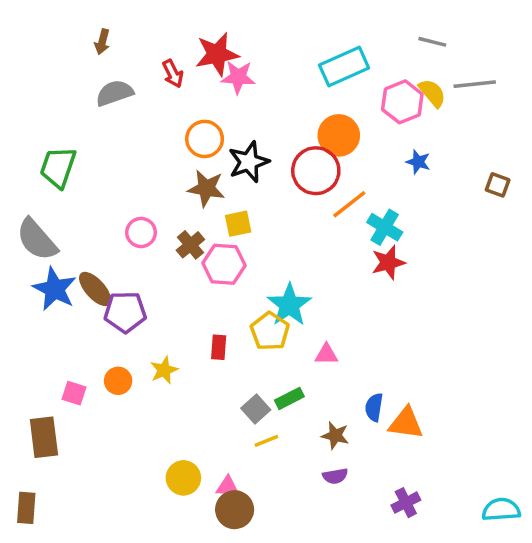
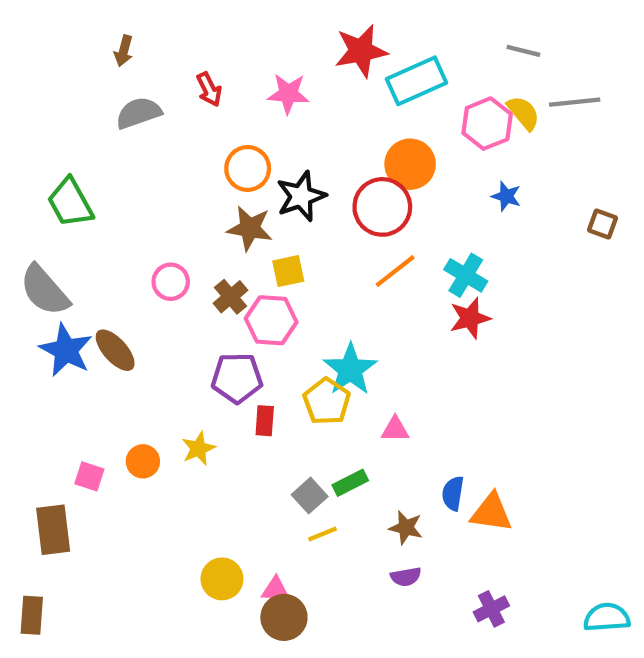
red star: (217, 54) -> (361, 51), moved
green trapezoid: (58, 167) -> (70, 203), turned -48
orange line: (349, 204) -> (395, 271), moved
purple pentagon: (125, 312) -> (237, 378), moved

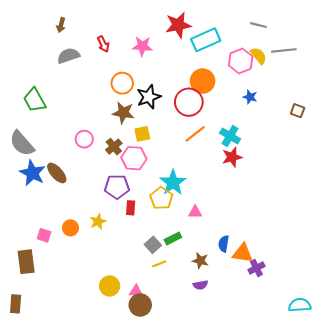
purple cross: (491, 609) -> (256, 268), moved

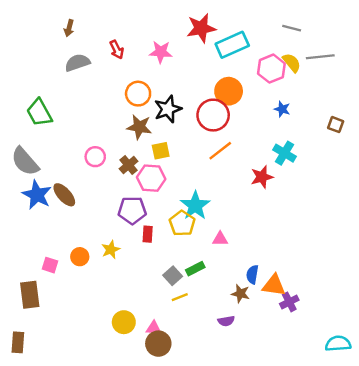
cyan cross: (230, 136) -> (285, 153), moved
brown star: (200, 261) -> (240, 294), moved

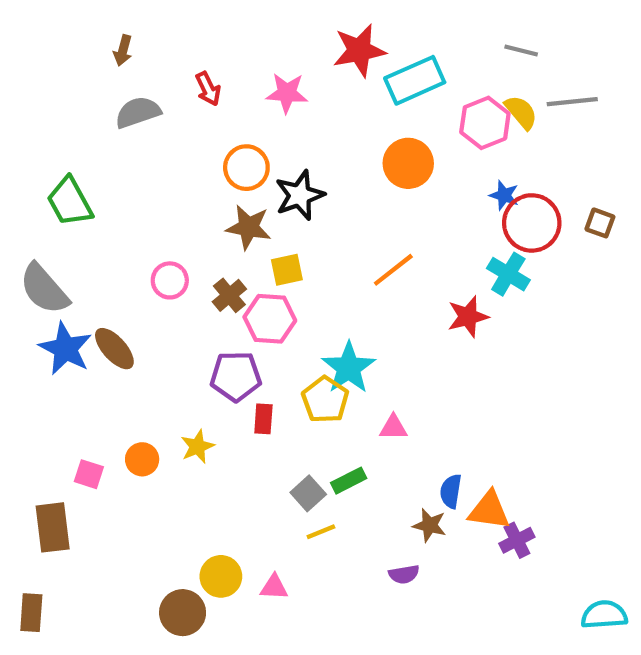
red circle: (213, 115) -> (532, 223), moved
brown circle: (158, 344) -> (183, 613), moved

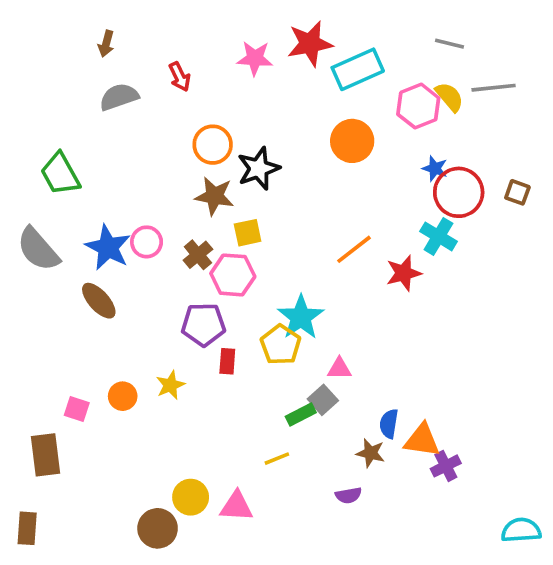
pink star: (287, 93) -> (255, 58), moved
orange line: (393, 270) -> (354, 249), moved
blue star: (65, 349) -> (108, 247), moved
gray square: (308, 493) -> (323, 400), moved
pink triangle: (274, 587) -> (236, 506), size x1.4

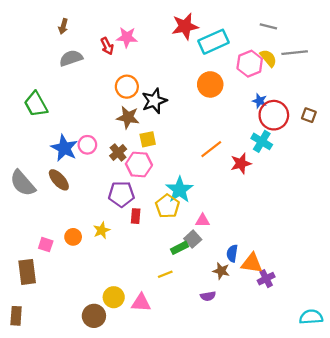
pink star: (255, 58) -> (127, 37), moved
gray semicircle: (38, 249) -> (23, 183), moved

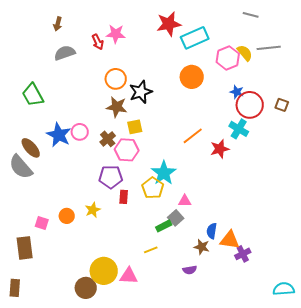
gray line: (268, 26) -> (251, 15), moved
brown ellipse: (59, 180) -> (31, 148), moved
yellow circle: (114, 297) -> (104, 271), size x1.4

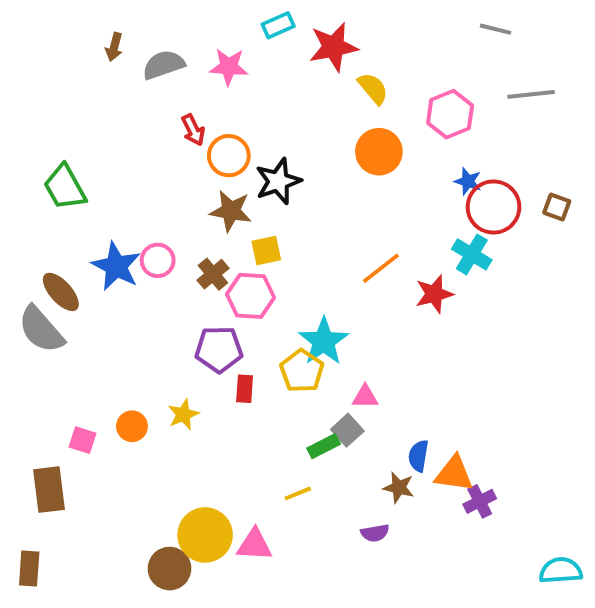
cyan rectangle: (195, 38) -> (278, 25), moved, size x0.6
red arrow: (98, 42) -> (193, 130), moved
gray semicircle: (65, 53) -> (164, 65), moved
yellow semicircle: (245, 53) -> (373, 88), moved

